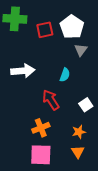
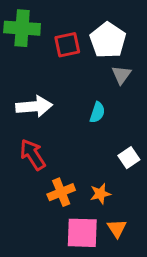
red arrow: (51, 100) -> (33, 155), moved
orange star: (79, 132) -> (100, 194), moved
pink square: (41, 155) -> (82, 233), moved

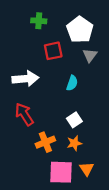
green cross: (22, 28) -> (39, 21), moved, size x0.6
red square: (67, 45) -> (53, 51), moved
white square: (129, 158) -> (74, 120), moved

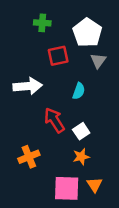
red arrow: (24, 114) -> (54, 120), moved
orange cross: (45, 142) -> (29, 157), moved

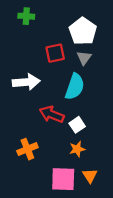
green cross: (42, 23) -> (26, 16), moved
gray triangle: (98, 61) -> (84, 58), moved
cyan semicircle: (79, 91) -> (75, 87), size x1.6
red arrow: (54, 120) -> (52, 114), turned -35

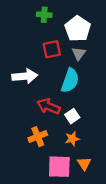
green cross: (26, 16) -> (44, 15), moved
orange cross: (27, 149) -> (38, 137), moved

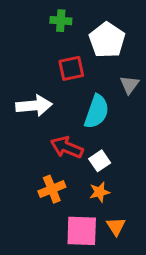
gray triangle: (79, 54) -> (129, 85), moved

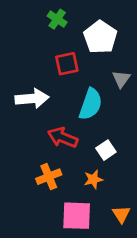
green cross: (61, 21) -> (57, 19), turned 30
white square: (100, 161) -> (106, 150), moved
orange triangle: (116, 226) -> (121, 214), moved

